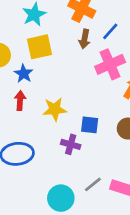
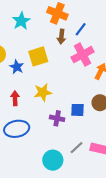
yellow square: (40, 47) -> (38, 56), moved
red arrow: (20, 101) -> (15, 98), moved
blue square: (90, 125) -> (77, 110), moved

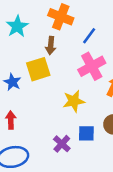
brown arrow: (61, 37) -> (51, 46), moved
yellow star: (43, 92) -> (74, 101), moved
purple cross: (57, 118) -> (62, 144), turned 32

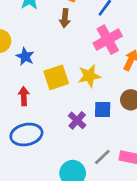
yellow square: (38, 69) -> (56, 77), moved

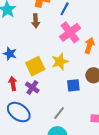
purple cross: (77, 120) -> (32, 88), moved
blue ellipse: (26, 135) -> (19, 112), turned 55
gray line: (102, 157) -> (59, 113), moved

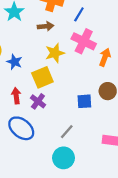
brown arrow: (36, 21) -> (46, 26), turned -96
pink cross: (70, 32) -> (84, 41), turned -30
yellow star: (60, 62) -> (55, 53), moved

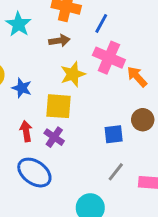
orange arrow: (105, 57) -> (137, 77), turned -60
yellow square: (42, 77) -> (58, 106), turned 30
gray line: (67, 132) -> (116, 172), moved

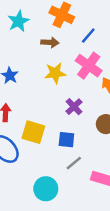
yellow square: (58, 106) -> (33, 132), moved
blue square: (114, 134) -> (66, 140), moved
purple cross: (54, 137) -> (74, 107), moved

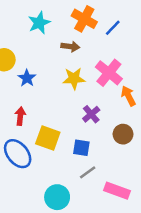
blue line: (88, 35) -> (113, 28), moved

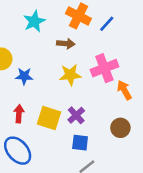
pink cross: (109, 73) -> (104, 68), turned 32
blue star: (27, 78) -> (24, 76), turned -30
purple cross: (91, 114) -> (76, 115), moved
yellow square: (48, 138) -> (49, 118), moved

